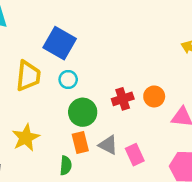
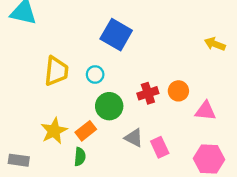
blue square: (60, 43) -> (116, 35), moved
orange rectangle: (80, 143) -> (86, 131), moved, turned 66
green semicircle: (66, 166) -> (80, 157), moved

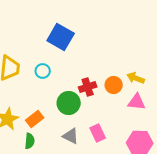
yellow arrow: (215, 44) -> (136, 78), moved
green circle: (109, 106) -> (69, 103), moved
gray triangle: (134, 138) -> (71, 136), moved

